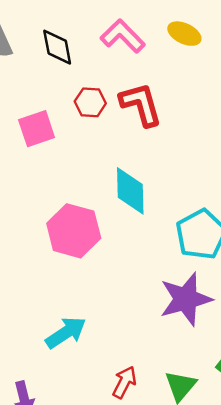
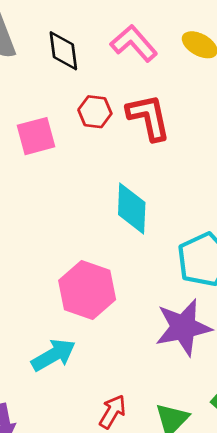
pink hexagon: (74, 231) -> (87, 290), moved

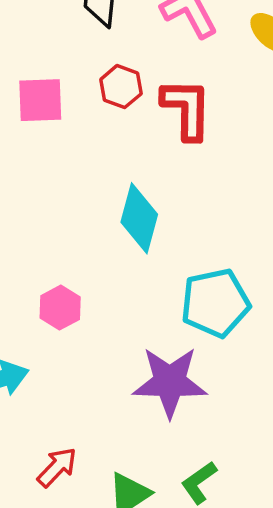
pink hexagon: (87, 290) -> (60, 308), size x0.6

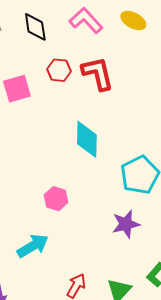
purple star: (170, 382) -> (126, 224), size x0.7

